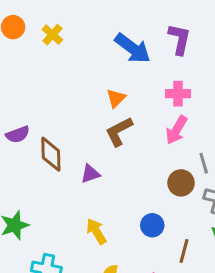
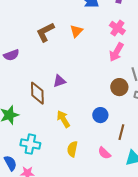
pink cross: (178, 94) -> (117, 28), turned 35
brown L-shape: (119, 131) -> (45, 32), moved
brown diamond: (51, 154) -> (37, 93), moved

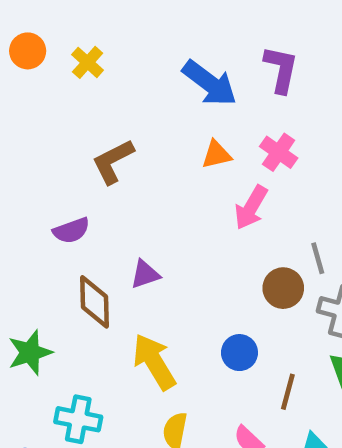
orange triangle: (76, 31) -> (216, 155), moved, turned 32
pink arrow: (116, 52) -> (251, 207), moved
purple semicircle: (11, 55) -> (71, 231), moved
yellow arrow: (63, 119) -> (154, 362), size x1.4

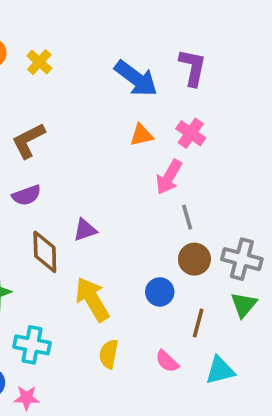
brown L-shape: (113, 161) -> (28, 141), moved
gray line: (318, 258) -> (187, 217), moved
brown circle: (283, 288) -> (194, 259), moved

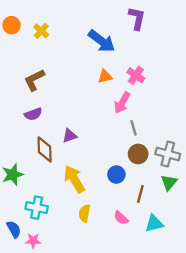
purple L-shape: (193, 68) -> (137, 18), moved

